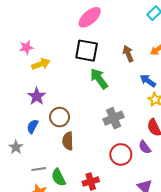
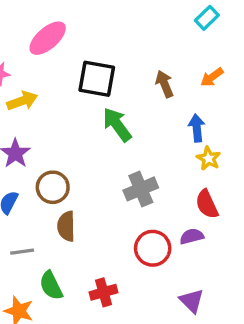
pink ellipse: (90, 17) -> (48, 38), moved
blue arrow: (148, 81) -> (197, 128), turned 49
purple semicircle: (145, 147) -> (192, 236), turned 112
gray line: (39, 169) -> (22, 252), moved

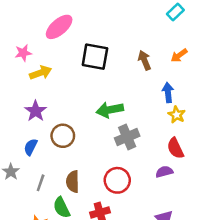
green arrow: (117, 125) -> (110, 110), moved, turned -65
brown semicircle: (66, 226) -> (73, 182), moved
red circle: (153, 248) -> (117, 180), moved
gray line: (22, 252) -> (41, 183), turned -63

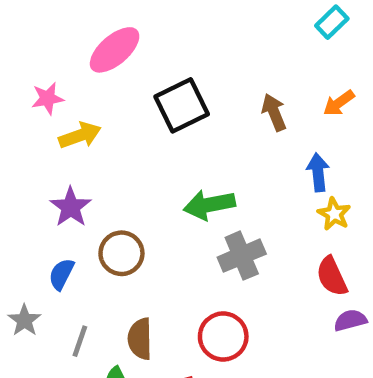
black square: (95, 57) -> (182, 105), turned -36
purple semicircle: (164, 172) -> (350, 320), moved

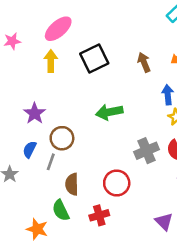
pink star: (48, 98) -> (12, 41), moved
yellow arrow: (80, 135) -> (51, 61), moved, turned -70
gray cross: (242, 256) -> (147, 151), moved
gray line: (80, 341) -> (51, 162), moved

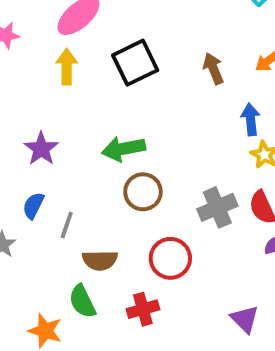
green arrow: (109, 112) -> (123, 149), moved
brown circle: (62, 138) -> (143, 192), moved
brown semicircle: (72, 184) -> (100, 260), turned -90

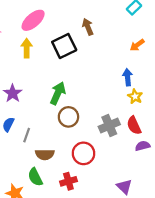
brown arrow: (213, 69) -> (88, 27), moved
green arrow: (123, 149) -> (58, 93), turned 125

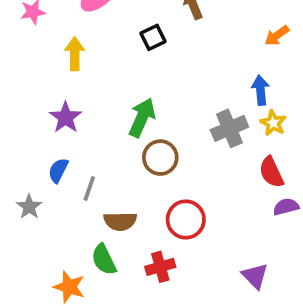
black square: (64, 46) -> (153, 37), size x0.6
yellow arrow: (27, 48) -> (75, 54), moved
gray cross: (109, 125) -> (229, 128), moved

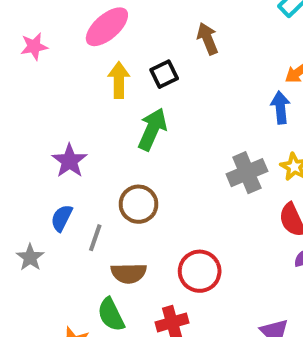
yellow arrow: (75, 54) -> (119, 80), moved
blue arrow: (260, 90) -> (280, 108), moved
green arrow: (142, 118) -> (152, 129), moved
brown circle: (160, 158) -> (139, 204), moved

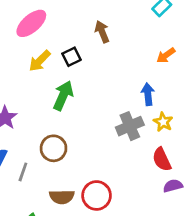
yellow arrow: (119, 80) -> (40, 61), turned -135
blue arrow: (280, 108) -> (148, 94), moved
brown semicircle: (129, 273) -> (62, 197), moved

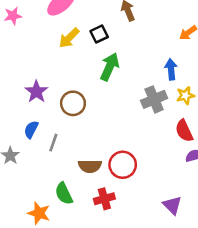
green arrow: (63, 96) -> (110, 67), moved
yellow star: (163, 122) -> (185, 95), turned 30
brown circle: (54, 148) -> (73, 103), moved

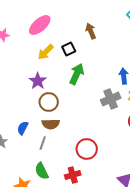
purple star: (36, 92) -> (38, 81), moved
blue semicircle: (31, 129) -> (23, 128), moved
gray line: (53, 143) -> (43, 143), moved
brown semicircle: (90, 166) -> (51, 124), moved

